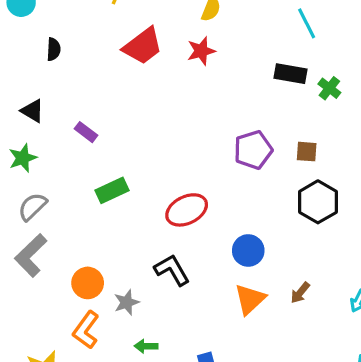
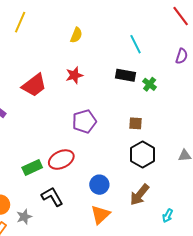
red trapezoid: (143, 46) -> (34, 85), moved
red star: (201, 51) -> (74, 75), moved
purple pentagon: (253, 150) -> (84, 121), moved
green rectangle: (112, 190) -> (32, 168), moved
brown arrow: (300, 293) -> (140, 195), moved, size x1.6

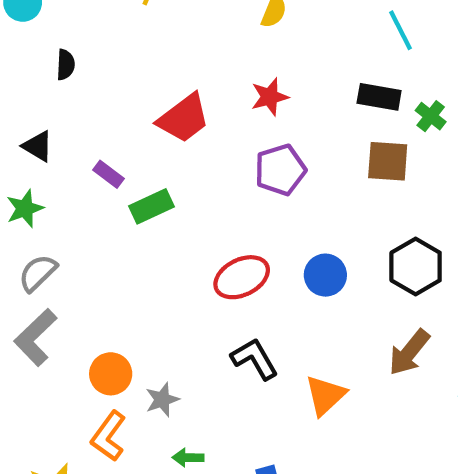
purple pentagon: (84, 121) -> (280, 170), moved
brown square: (135, 123) -> (388, 161), moved, size x1.5
green rectangle: (32, 168) -> (151, 206), moved
blue circle: (99, 185) -> (325, 275), moved
black L-shape: (52, 197) -> (255, 359), moved

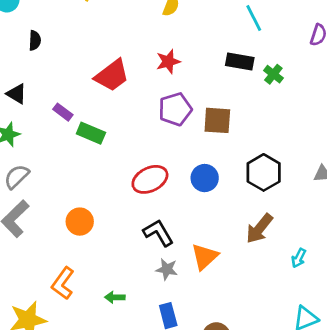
brown square: (388, 161) -> (217, 120), moved
green rectangle: (151, 206) -> (91, 133), turned 48
orange circle: (111, 374) -> (80, 222), moved
gray star: (162, 400) -> (167, 269), moved, turned 30

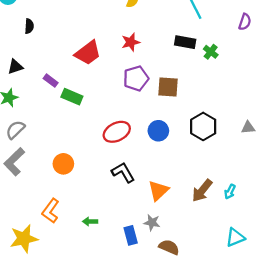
black triangle: (17, 94) -> (15, 67), turned -49
brown arrow: (259, 229) -> (202, 191), moved
gray star: (167, 269) -> (152, 223), moved

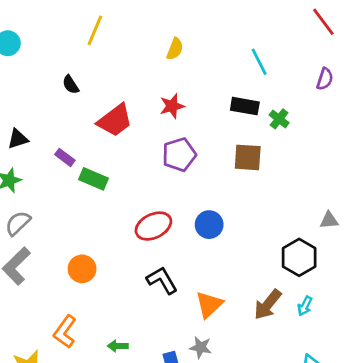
black semicircle: (29, 26) -> (71, 85), moved, turned 144
brown square: (168, 87) -> (248, 157), moved
black hexagon: (203, 126) -> (299, 257), moved

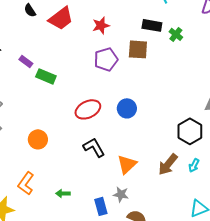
red trapezoid: (115, 120) -> (61, 18), moved
brown square: (248, 157) -> (138, 49), moved

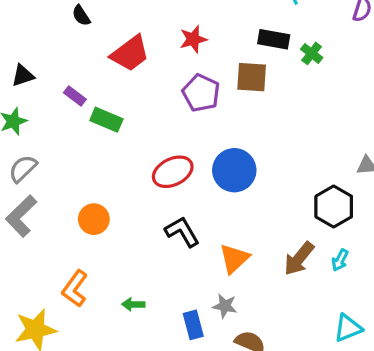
red trapezoid: (61, 18) -> (130, 53), moved
purple pentagon: (106, 59) -> (201, 93), turned -30
blue circle: (127, 108) -> (234, 170), size x1.4

